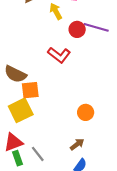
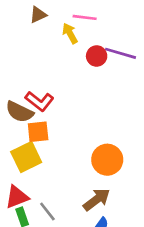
red L-shape: (59, 55) -> (39, 101), moved
orange circle: (86, 112) -> (107, 160), size x1.5
brown arrow: (77, 144) -> (97, 200), size x1.5

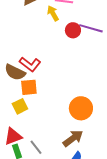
yellow square: (26, 157) -> (20, 106), size x0.7

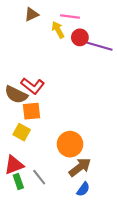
red circle: (73, 30) -> (80, 37), moved
yellow square: (20, 106) -> (22, 132), turned -35
orange circle: (81, 108) -> (70, 144), moved

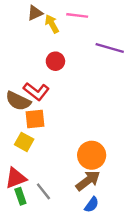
yellow arrow: (58, 30) -> (52, 24), moved
red circle: (80, 37) -> (55, 61), moved
orange circle: (70, 144) -> (92, 155), moved

